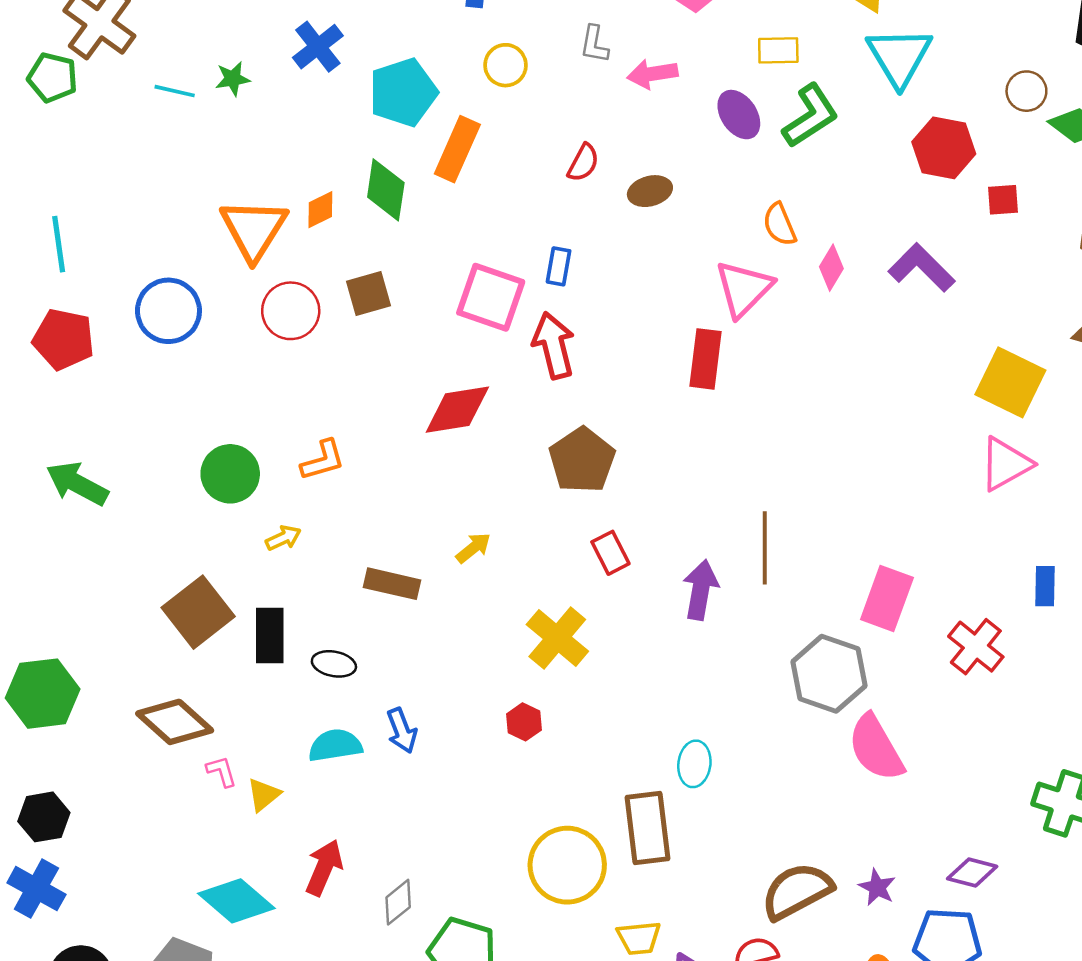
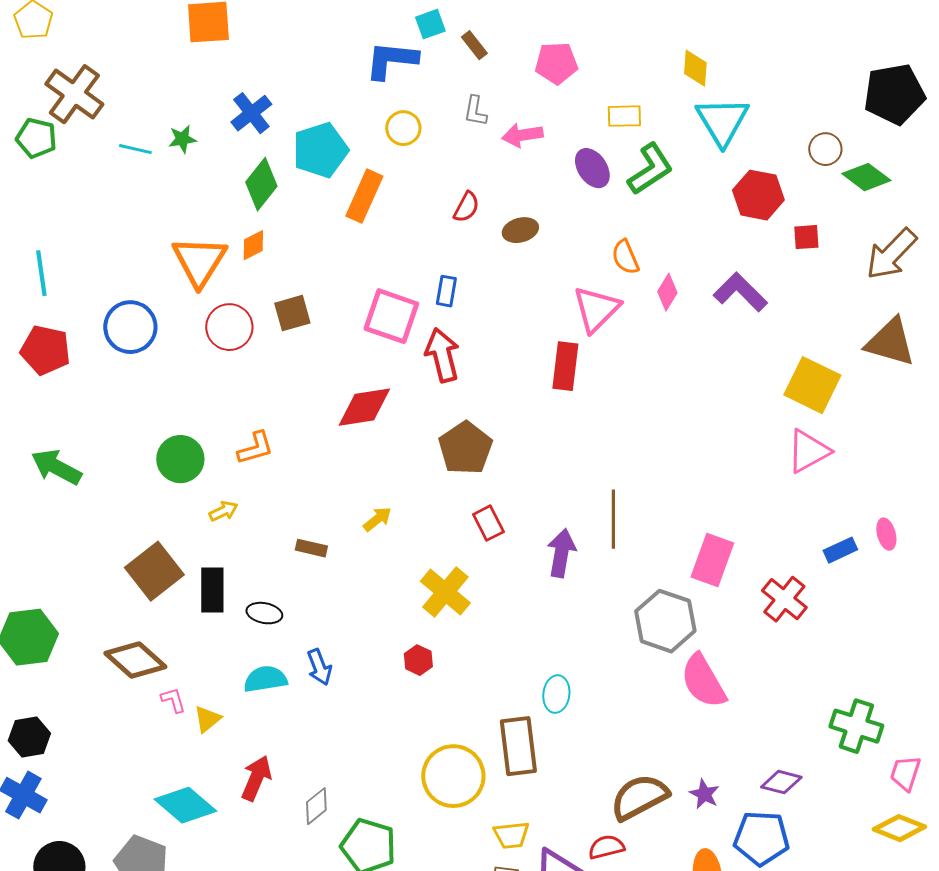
green diamond: (386, 190) -> (261, 184), moved, turned 30
brown rectangle: (392, 584) -> (311, 548), size x0.7
blue rectangle: (1045, 586) -> (840, 550), turned 64

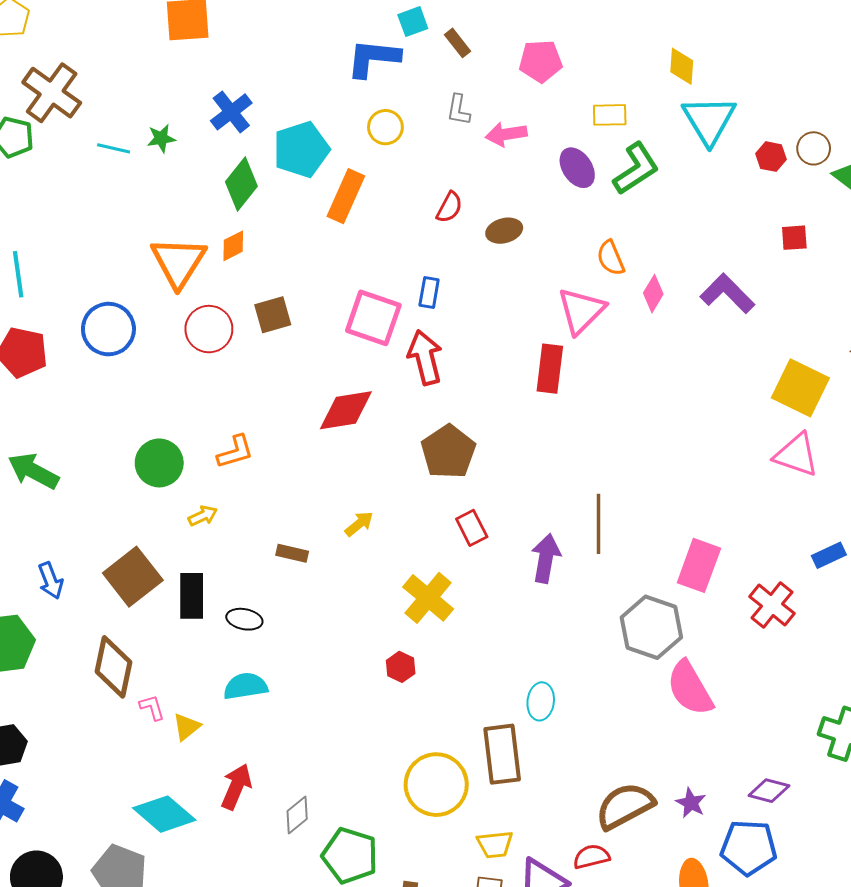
red hexagon: (758, 195) -> (771, 157), moved, size x0.6
pink triangle: (808, 451) -> (796, 455), turned 48
brown diamond: (135, 660) -> (114, 667), turned 60
blue arrow: (319, 667) -> (51, 581), moved

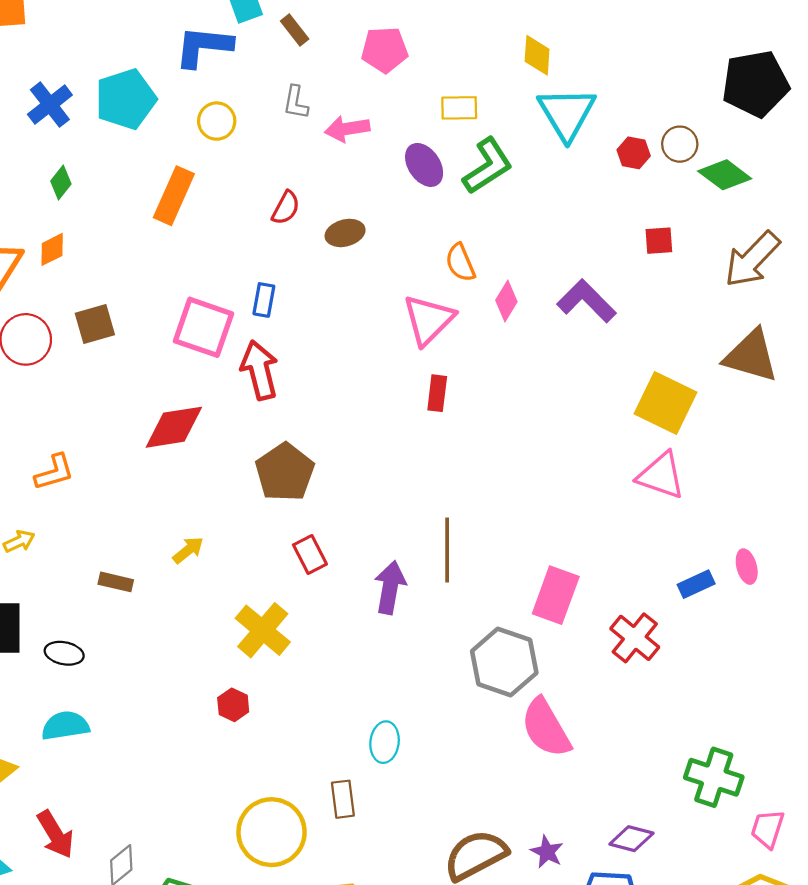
cyan pentagon: (301, 149) -> (126, 99), moved
green diamond: (241, 184) -> (61, 183), size x0.6
red rectangle: (550, 369) -> (437, 393), moved, size x0.7
brown rectangle: (502, 754) -> (343, 799), size x0.6
red arrow: (236, 787) -> (55, 834), turned 126

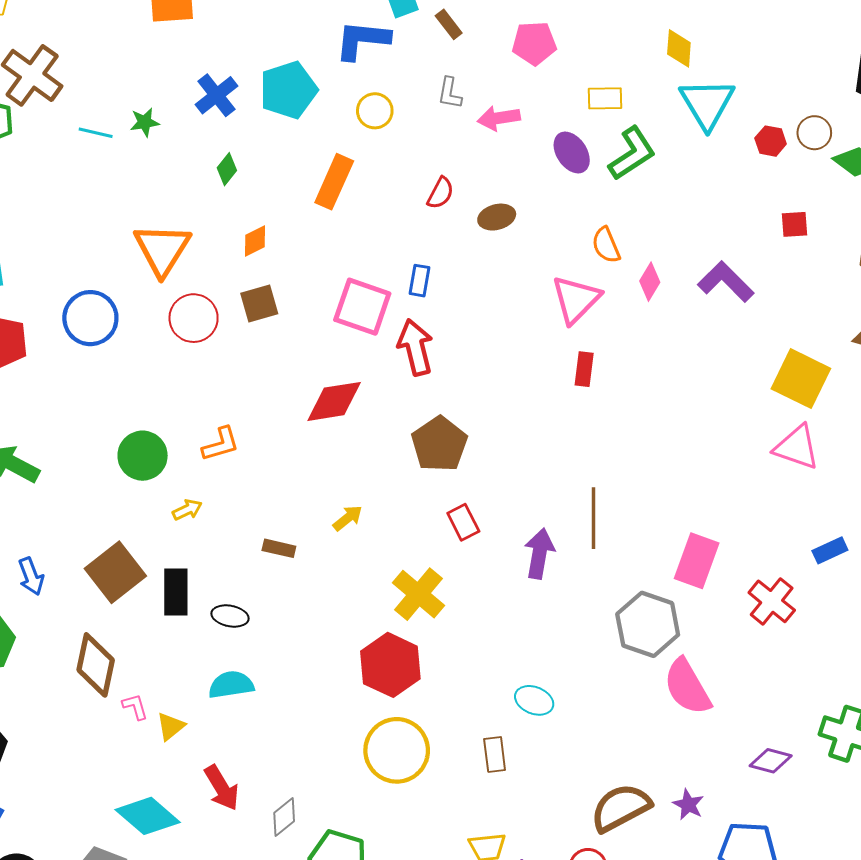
orange diamond: (52, 249) -> (255, 241), moved
red hexagon: (233, 705) -> (390, 665), size x2.0
cyan ellipse: (385, 742) -> (534, 700), turned -75
yellow circle: (272, 832) -> (397, 750), moved
purple diamond: (631, 839) -> (771, 761), moved

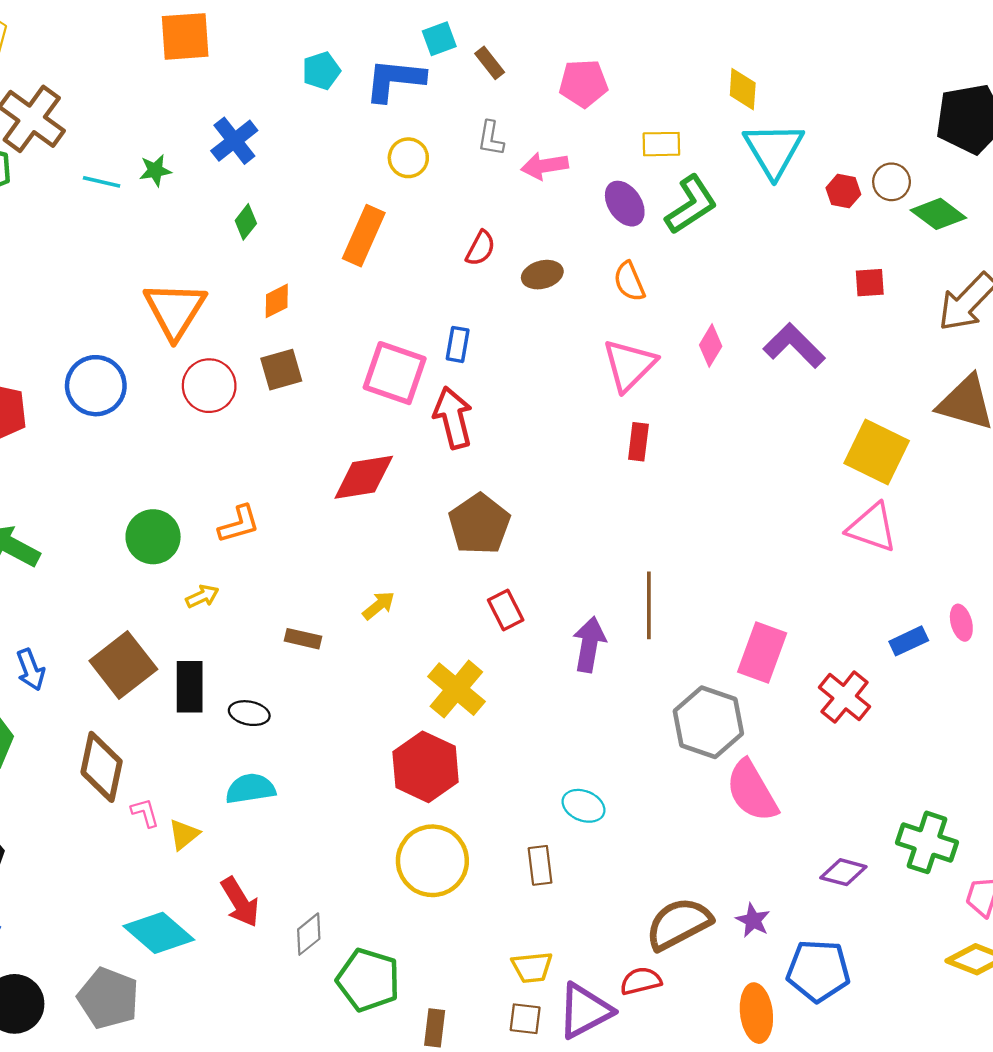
cyan pentagon: (288, 90) -> (321, 71), moved, size x0.6
orange semicircle: (606, 245) -> (629, 281), moved

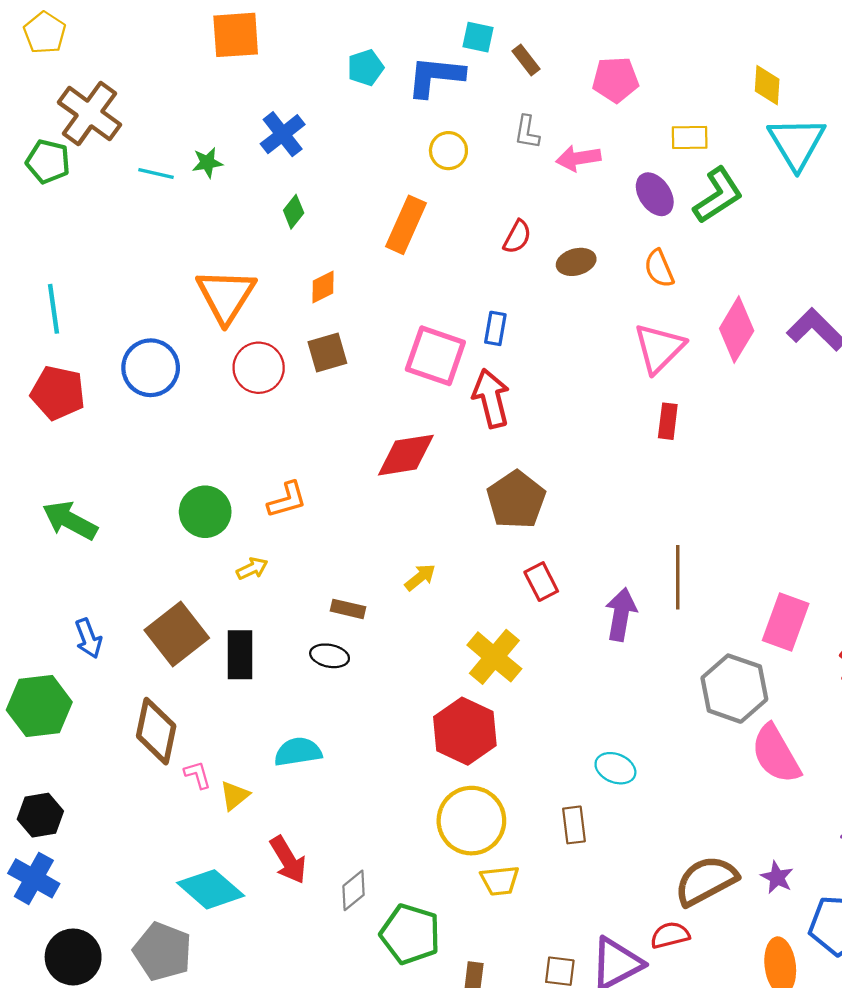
cyan square: (439, 39) -> (478, 37), turned 32
pink diamond: (711, 346) -> (737, 330), size x1.6
black ellipse: (249, 713) -> (330, 656), moved
yellow trapezoid: (532, 967) -> (500, 881), moved

